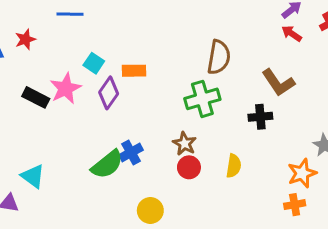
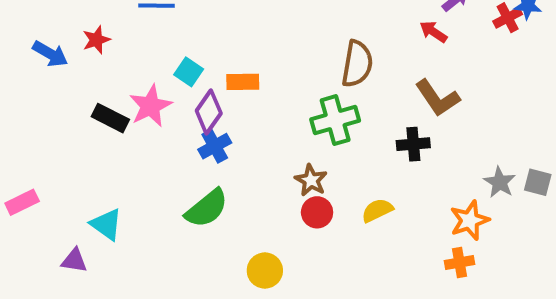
red arrow: (292, 33) -> (433, 32), moved
blue cross: (131, 152) -> (215, 146), moved
yellow semicircle: (234, 166) -> (377, 210), turned -125

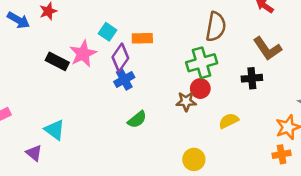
brown star: (311, 180) -> (186, 101), turned -30
green semicircle: (207, 208) -> (137, 119), moved, size x0.7
red circle: (317, 212) -> (200, 89), moved
purple triangle: (74, 260) -> (34, 153), turned 30
yellow circle: (265, 271) -> (194, 159), moved

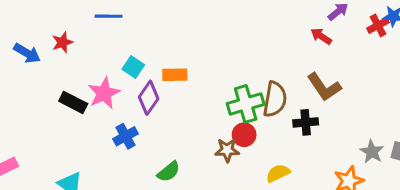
brown semicircle: (216, 27) -> (275, 99), moved
blue cross: (124, 80) -> (126, 136), moved

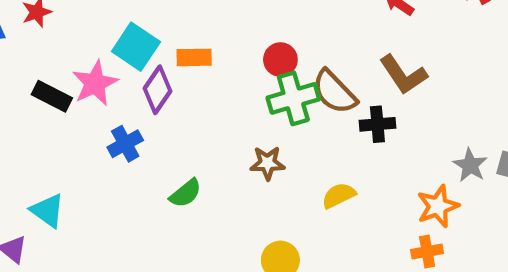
cyan square: (133, 67) -> (136, 47), size x1.5
brown semicircle: (275, 99) -> (334, 92), turned 126
red circle: (244, 135) -> (280, 60), moved

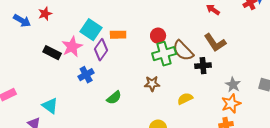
gray star: (470, 165) -> (233, 85), moved

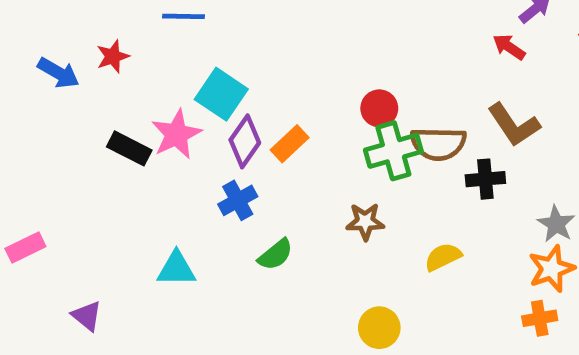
orange rectangle: (118, 35) -> (290, 144), moved, turned -42
brown semicircle: (183, 51) -> (438, 144), turned -45
blue cross: (86, 75) -> (238, 200), moved
cyan triangle: (50, 106) -> (176, 269), moved, turned -36

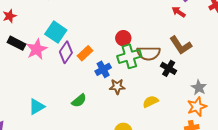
black rectangle: (129, 148) -> (17, 43), moved
black cross: (485, 179) -> (169, 68), turned 35
blue cross: (238, 200) -> (103, 69), moved
cyan triangle: (176, 269) -> (37, 107), turned -30

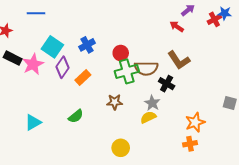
orange rectangle: (85, 53) -> (83, 77), moved
blue cross: (103, 69) -> (87, 45), moved
gray star: (199, 87) -> (152, 103), moved

